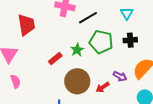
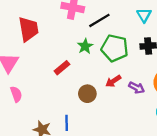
green star: (77, 50) -> (85, 46), moved
brown circle: (77, 81) -> (87, 94), size x0.6
red arrow: (103, 87) -> (113, 81), moved

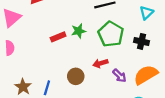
green star: (85, 46) -> (79, 31), moved
brown circle: (87, 94) -> (76, 76), moved

